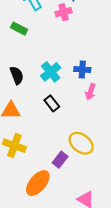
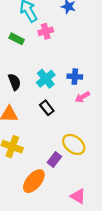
pink cross: (64, 12) -> (46, 31), moved
pink arrow: (90, 92) -> (82, 97), turned 40

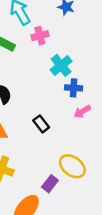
cyan cross: (46, 79) -> (61, 65), moved

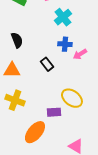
blue cross: (74, 88) -> (65, 44), moved
purple rectangle: (50, 184) -> (54, 112), turned 48

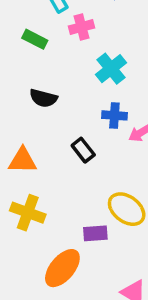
black semicircle: (17, 40) -> (43, 98), moved, turned 126

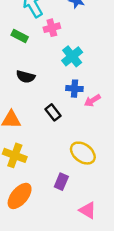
purple rectangle: (95, 233) -> (61, 182), moved, turned -63
orange ellipse: (62, 268) -> (20, 196), moved

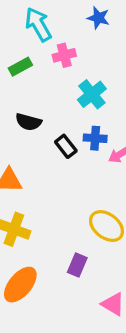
green rectangle: (20, 36) -> (20, 67), turned -56
black rectangle: (53, 112) -> (66, 146), moved

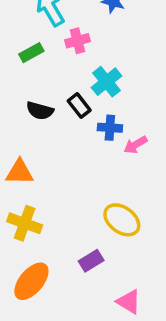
black rectangle: (66, 146) -> (79, 106), moved
purple rectangle: (77, 265) -> (91, 261), turned 35

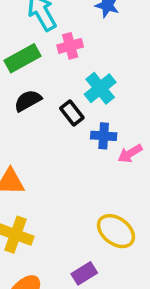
green rectangle: (31, 53) -> (23, 58), size x1.4
black semicircle: (40, 111) -> (28, 101), moved, turned 136

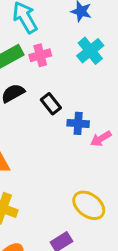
pink cross: (70, 46) -> (40, 55), moved
cyan cross: (100, 88) -> (90, 51), moved

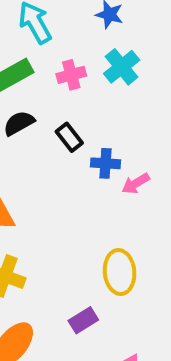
pink cross: (40, 55) -> (71, 75), moved
yellow ellipse: (89, 205) -> (120, 272), turned 48

